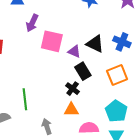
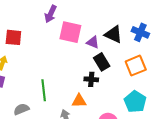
black cross: (73, 89) -> (91, 79), turned -32
orange triangle: (71, 110) -> (79, 101), moved

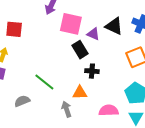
black rectangle: (102, 62) -> (80, 50), moved
green line: (44, 90) -> (44, 82), turned -45

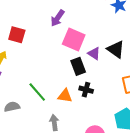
orange triangle: (80, 93) -> (65, 96), moved

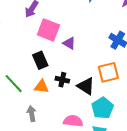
black triangle: (116, 49) -> (86, 86), moved
black rectangle: (78, 66) -> (40, 60), moved

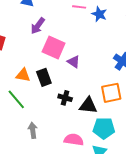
black triangle: (86, 86) -> (88, 105), turned -30
orange triangle: (42, 87) -> (23, 75), moved
cyan pentagon: (103, 108) -> (104, 128), turned 30

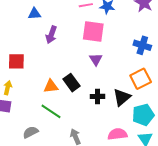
pink square: (54, 47) -> (93, 31), moved
purple triangle: (74, 62) -> (96, 59), turned 40
black triangle: (88, 105) -> (122, 97), turned -30

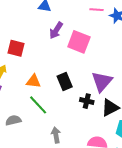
pink square: (93, 31) -> (79, 42), moved
purple triangle: (96, 59) -> (102, 82), moved, size x1.6
orange triangle: (51, 86) -> (34, 81), moved

